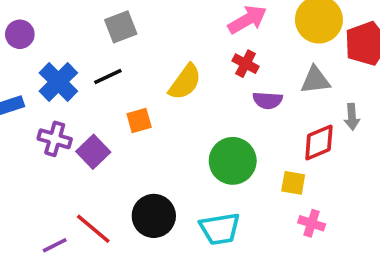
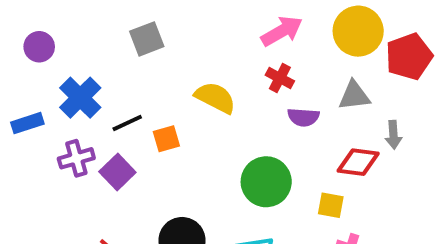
black line: (108, 76) -> (127, 123), moved
yellow semicircle: (185, 82) -> (215, 98), turned -99
purple cross: (55, 139) -> (76, 158), turned -32
red diamond: (319, 143) -> (358, 162), turned 30

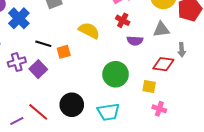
blue cross: (80, 98) -> (19, 18), moved
black line: (127, 123) -> (43, 44), turned 42

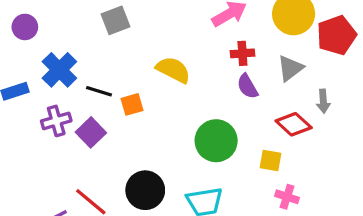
blue cross: (19, 18) -> (59, 70), moved
red cross: (123, 20) -> (242, 53), moved, turned -32
gray triangle: (161, 29) -> (290, 68), turned -30
purple semicircle: (135, 41) -> (247, 86), turned 56
red diamond: (163, 64) -> (294, 124), turned 35

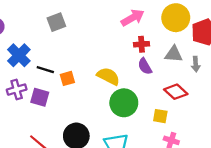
gray triangle: (290, 68) -> (174, 54), turned 42
yellow semicircle: (173, 70) -> (108, 76), moved
gray arrow: (323, 101) -> (196, 64), moved
purple square: (91, 132) -> (40, 97), turned -30

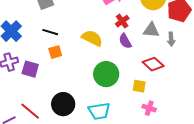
red cross: (141, 44) -> (122, 21), turned -32
black line: (45, 70) -> (50, 32), moved
yellow semicircle: (108, 76) -> (92, 38), moved

